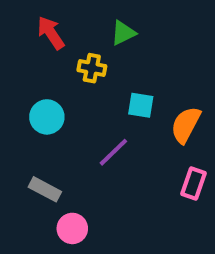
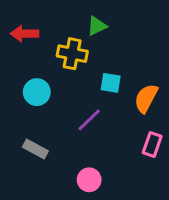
red arrow: (51, 33) -> (25, 34), moved, turned -56
yellow cross: (92, 68) -> (72, 54), size x1.4
pink circle: (72, 228) -> (89, 180), moved

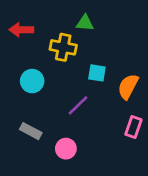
green triangle: (97, 26) -> (85, 23), turned 30
pink circle: (89, 180) -> (66, 149), moved

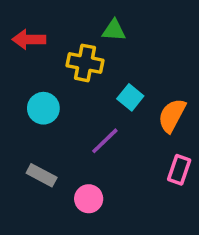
cyan square: (97, 73) -> (130, 97), turned 30

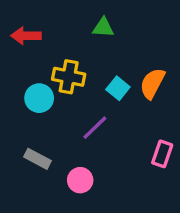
yellow cross: (85, 63) -> (69, 77), moved
orange semicircle: (172, 115) -> (152, 83), moved

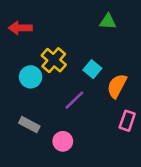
green triangle: (103, 28) -> (108, 21), moved
yellow cross: (69, 77) -> (54, 60), turned 30
orange semicircle: (152, 83) -> (117, 86), moved

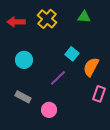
yellow cross: (54, 60) -> (47, 19), moved

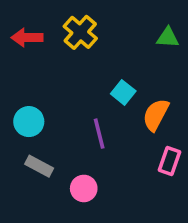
green triangle: (84, 17) -> (168, 38), moved
cyan circle: (24, 60) -> (29, 122), moved
purple line: (58, 78) -> (99, 134), turned -60

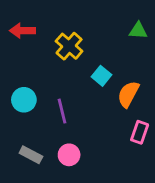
yellow cross: (80, 32) -> (69, 46), moved
purple line: (99, 134) -> (62, 111), moved
gray rectangle: (39, 166) -> (31, 155), moved

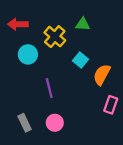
green triangle: (138, 31) -> (83, 24), moved
cyan circle: (24, 100) -> (28, 54), moved
gray rectangle: (31, 155) -> (25, 123), turned 36

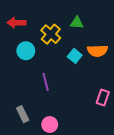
orange semicircle: (102, 75) -> (98, 51), moved, turned -120
pink circle: (55, 123) -> (50, 125), moved

